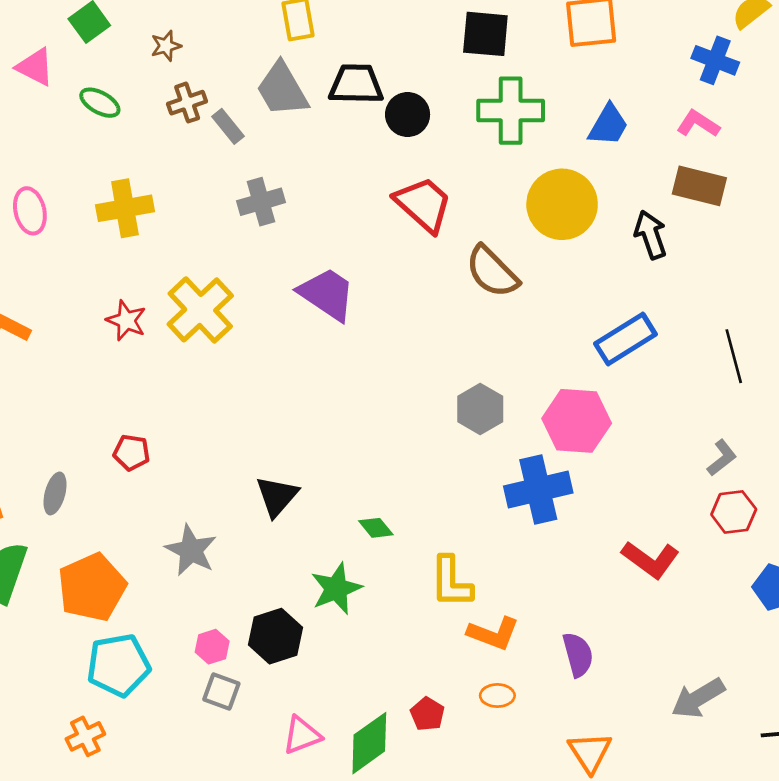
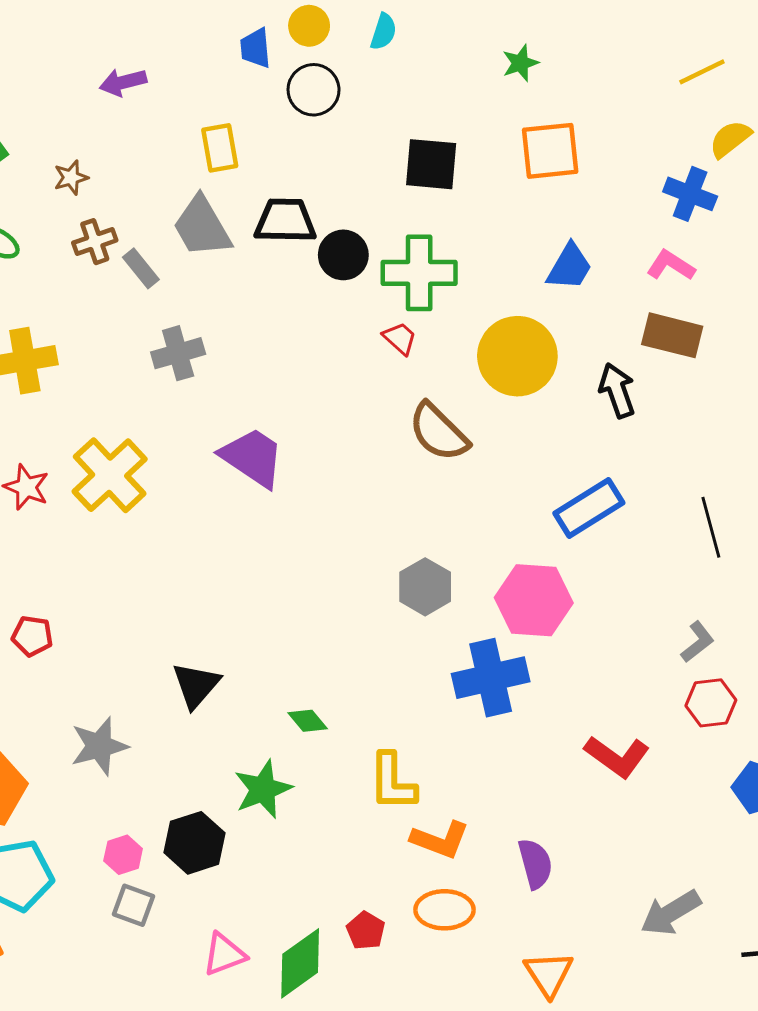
green cross: (511, 111) -> (419, 273), moved
red trapezoid: (423, 204) -> (400, 338), moved, size x0.5
gray star: (191, 550) -> (99, 746), turned 30
orange ellipse: (497, 696) -> (444, 910), size x1.5

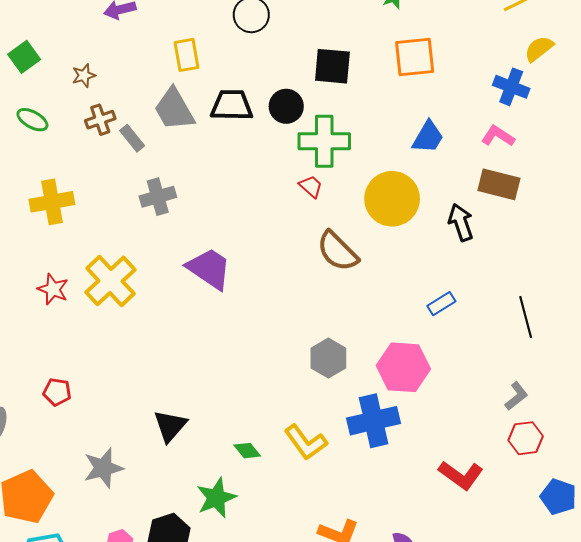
black circle: (343, 255) -> (286, 106), moved
blue rectangle: (589, 508) -> (441, 304), size x0.6
yellow L-shape: (392, 782) -> (306, 442), moved, turned -36

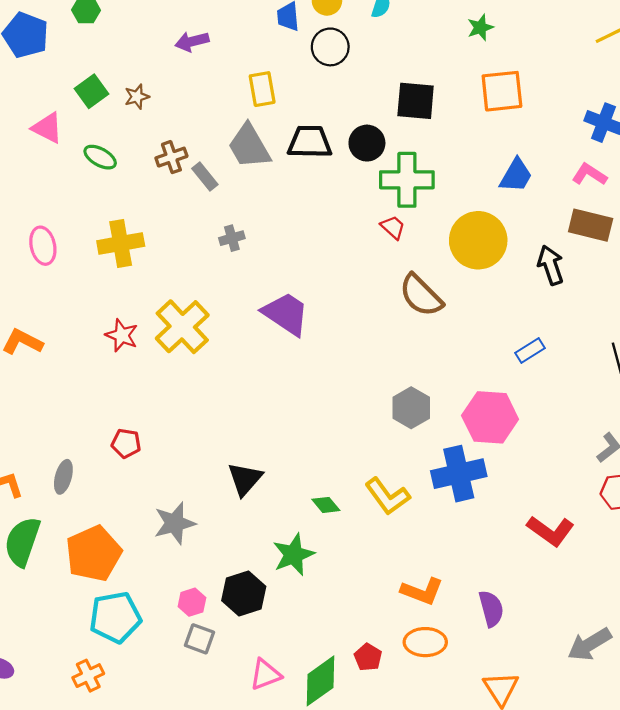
brown star: (84, 75) -> (137, 97), moved
gray cross: (158, 197) -> (232, 238), size x0.7

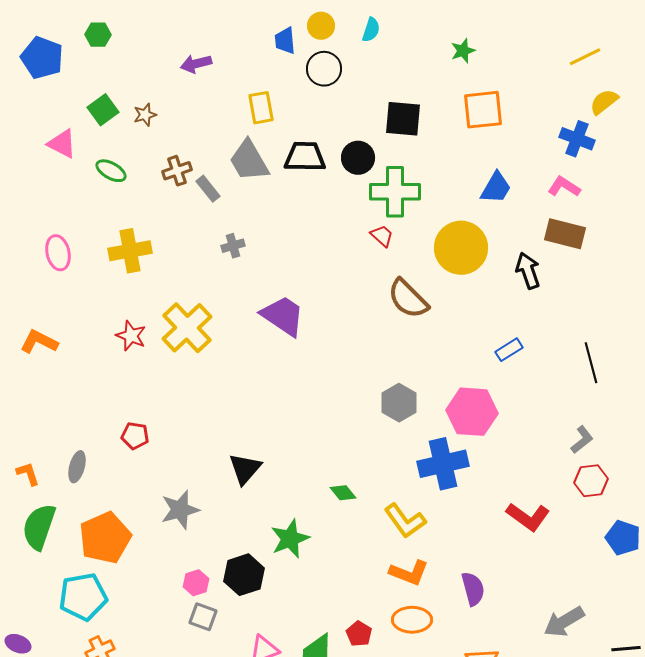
yellow L-shape: (387, 496) -> (405, 521), moved
green diamond: (326, 505) -> (343, 493), moved
cyan pentagon: (115, 617) -> (83, 597), moved

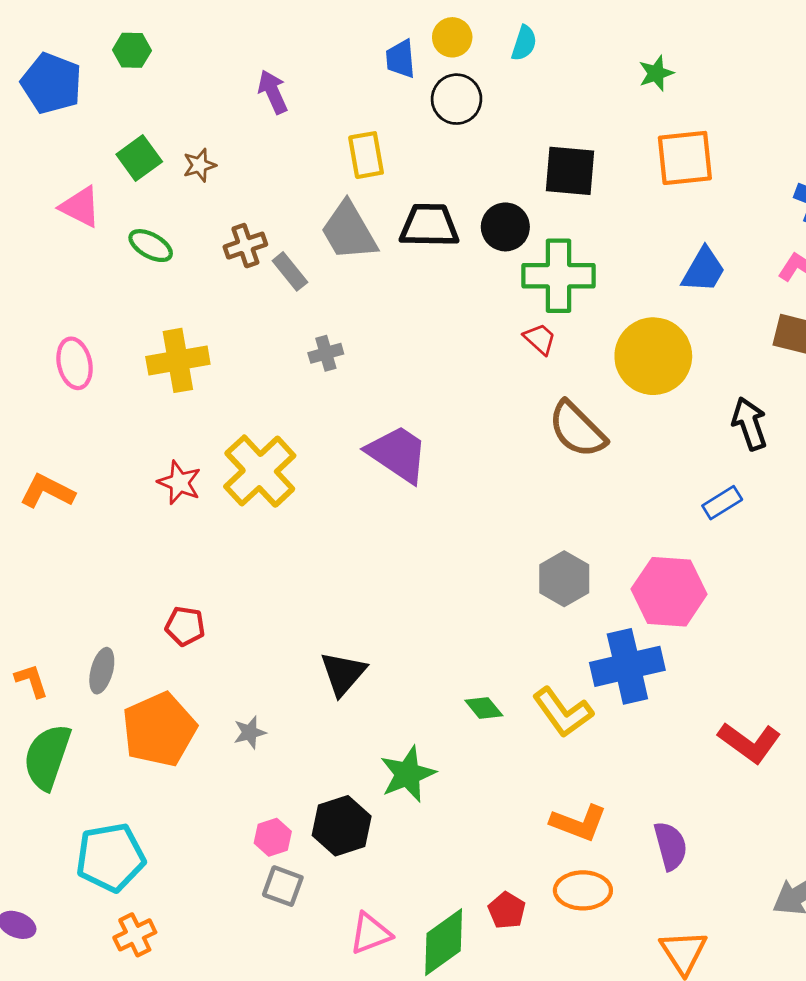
purple arrow: (196, 64) -> (273, 92), turned 80
black arrow: (528, 271) -> (749, 424), moved
gray star: (180, 510) -> (250, 732), size x0.6
yellow L-shape: (405, 521) -> (563, 712), moved
orange pentagon: (105, 538) -> (159, 730), moved

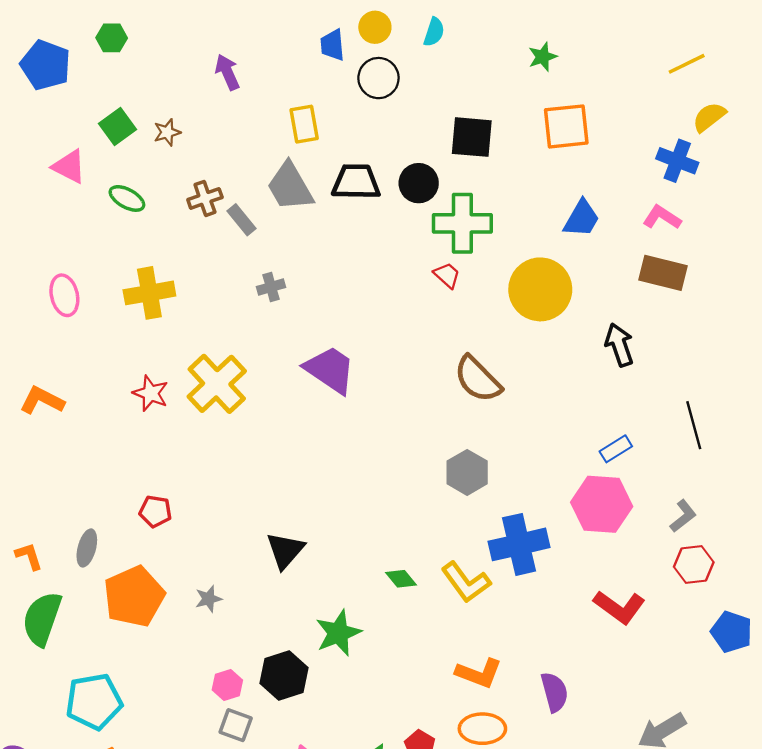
brown semicircle: (577, 429) -> (478, 379), moved
blue rectangle: (722, 503) -> (616, 449), moved
pink hexagon: (669, 592) -> (602, 504), moved

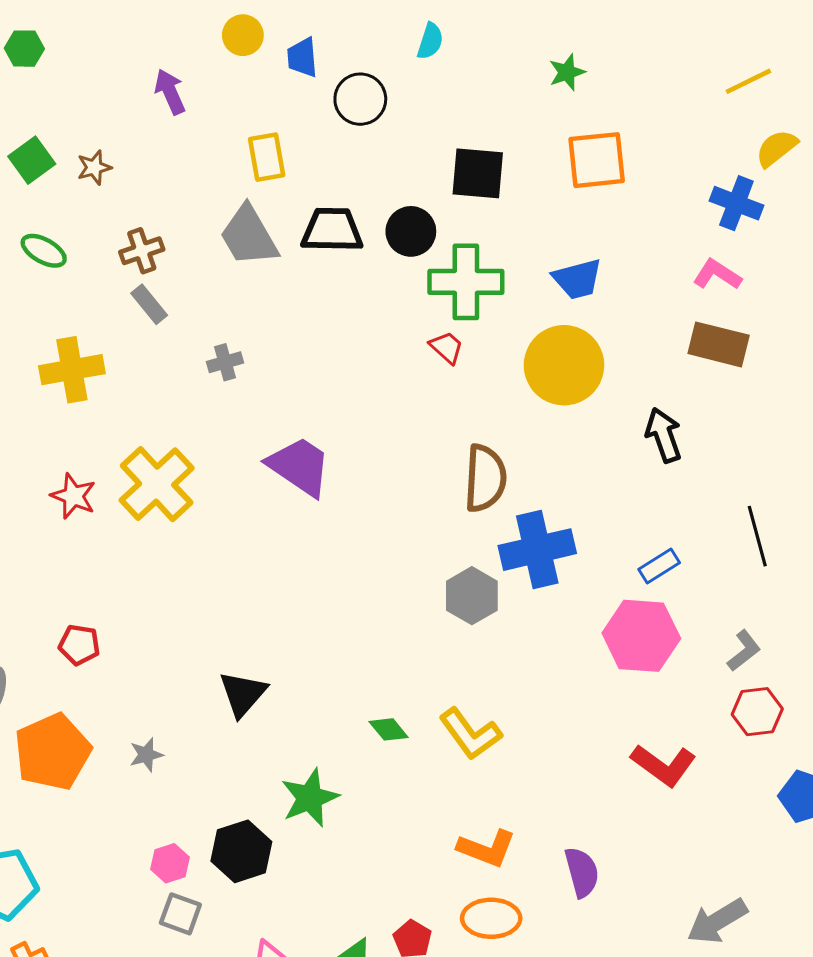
yellow circle: (375, 27) -> (243, 35), moved
blue trapezoid: (582, 219) -> (577, 279), moved, turned 45
gray rectangle: (242, 220) -> (149, 304), moved
brown semicircle: (478, 379) -> (485, 478), turned -132
blue cross: (519, 544) -> (537, 550), moved

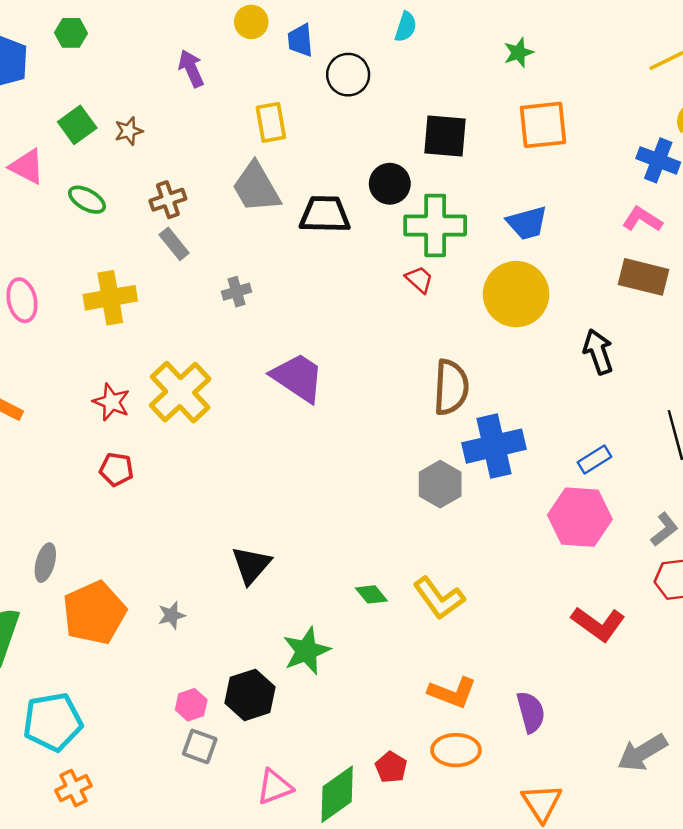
black trapezoid: (332, 230) -> (325, 214), moved
red pentagon: (79, 645) -> (116, 469), moved

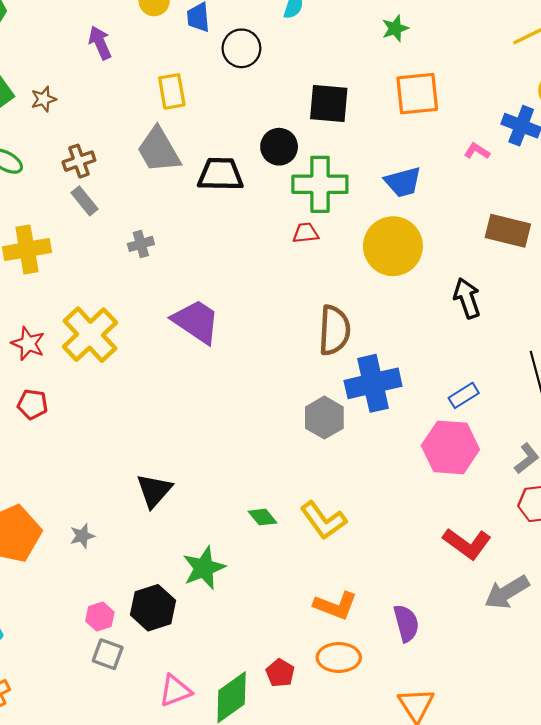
pink L-shape: (642, 219) -> (477, 151), moved, size x0.7
red trapezoid: (419, 279) -> (306, 233), turned -48
gray arrow: (642, 753) -> (507, 592), moved

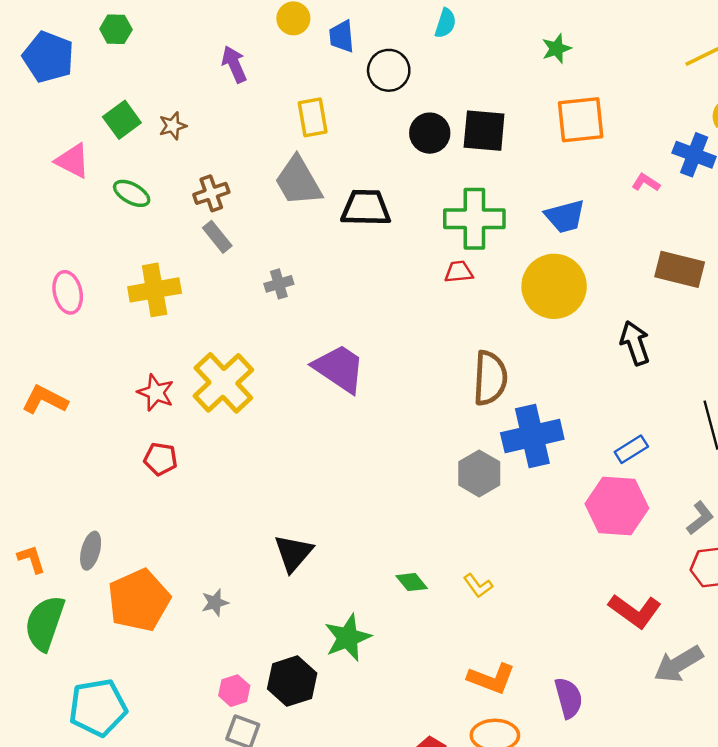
black circle: (279, 147) -> (430, 133), moved
yellow L-shape: (323, 520) -> (478, 586), size x0.6

